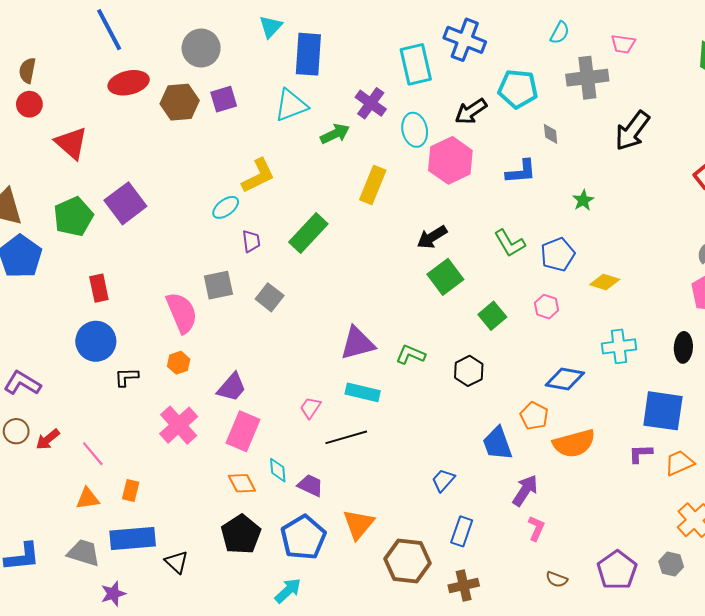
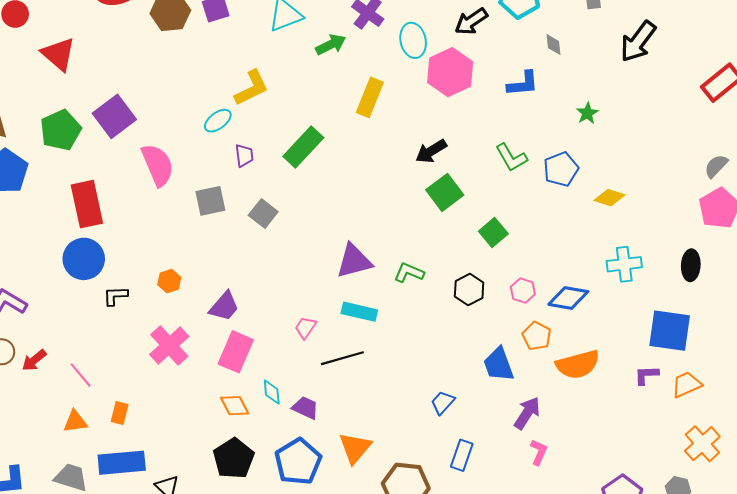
red rectangle: (99, 288) -> (87, 204), size x1.6
pink hexagon: (546, 307) -> (523, 291), moved
pink semicircle: (182, 313) -> (158, 165), moved

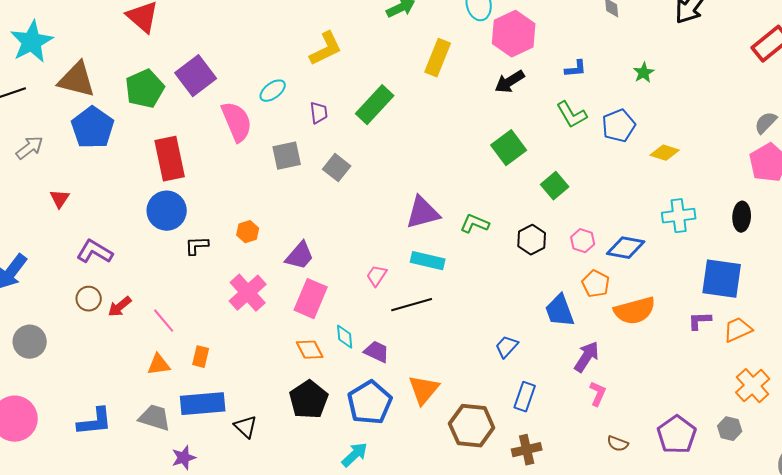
blue L-shape: (523, 84) -> (576, 69), moved, size x0.7
cyan ellipse: (218, 121) -> (273, 91), moved
black arrow: (431, 151) -> (510, 82), moved

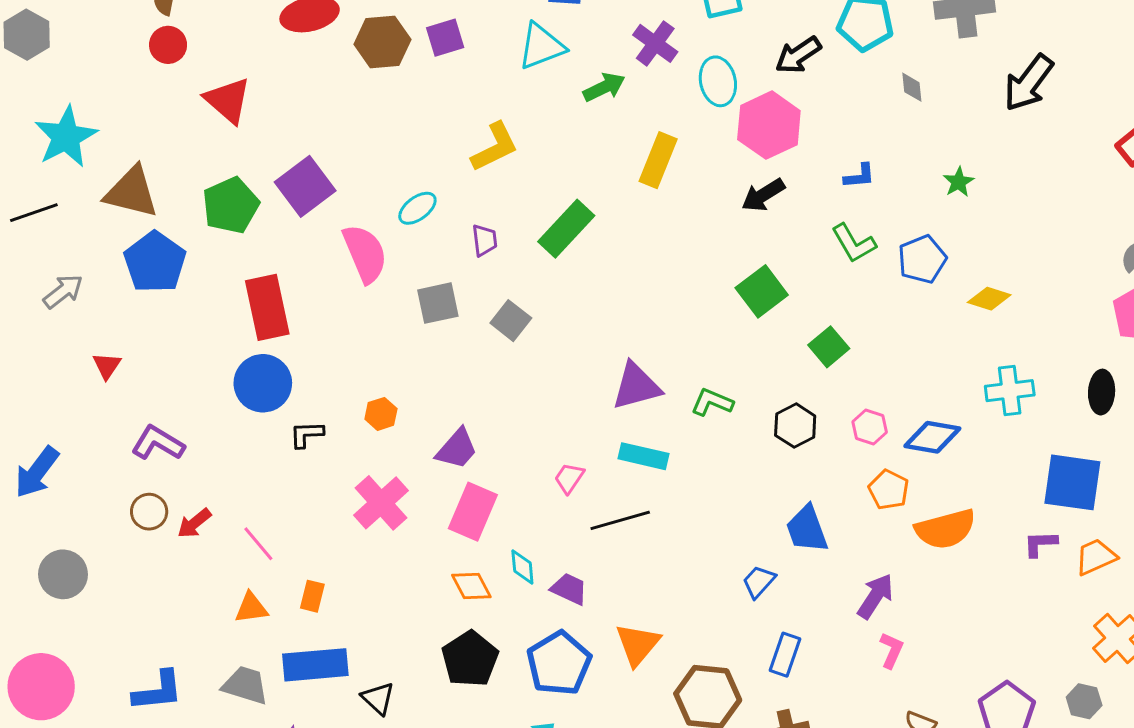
blue trapezoid: (560, 311) -> (807, 529), moved

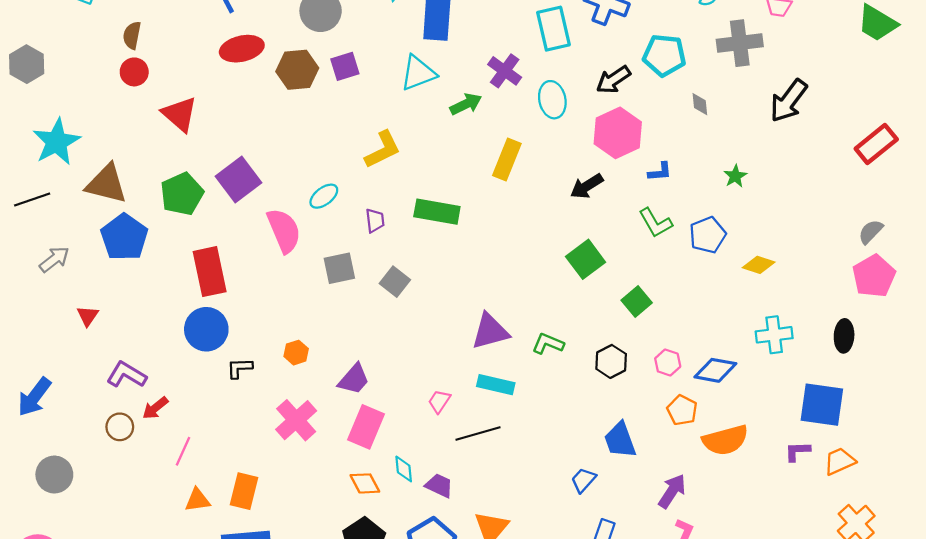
pink hexagon: (769, 125) -> (618, 133), moved
green rectangle: (566, 229) -> (437, 212), turned 57
red arrow: (194, 523) -> (155, 408), moved
pink line: (258, 544) -> (183, 451), moved, turned 64
orange rectangle: (312, 596) -> (244, 491), size x1.5

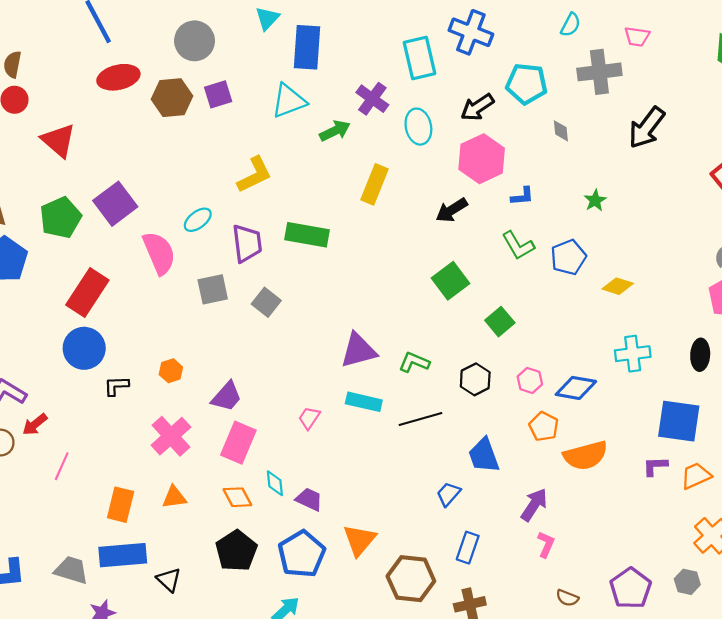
purple trapezoid: (375, 221) -> (247, 243), size x1.6
red rectangle: (210, 272) -> (87, 293), turned 45
black line: (478, 433) -> (421, 419), moved
orange triangle: (197, 500) -> (174, 497), moved

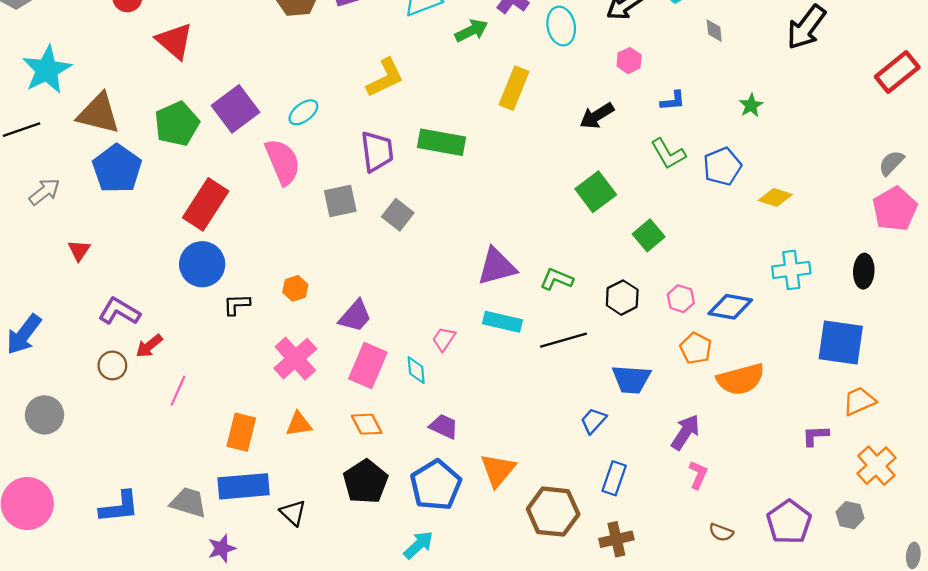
pink hexagon: (482, 159) -> (629, 61), size x0.5
cyan ellipse: (198, 220) -> (303, 112), moved
blue trapezoid: (484, 455) -> (631, 379), turned -66
purple L-shape: (655, 466) -> (815, 436), moved
cyan diamond: (275, 483) -> (416, 370), moved

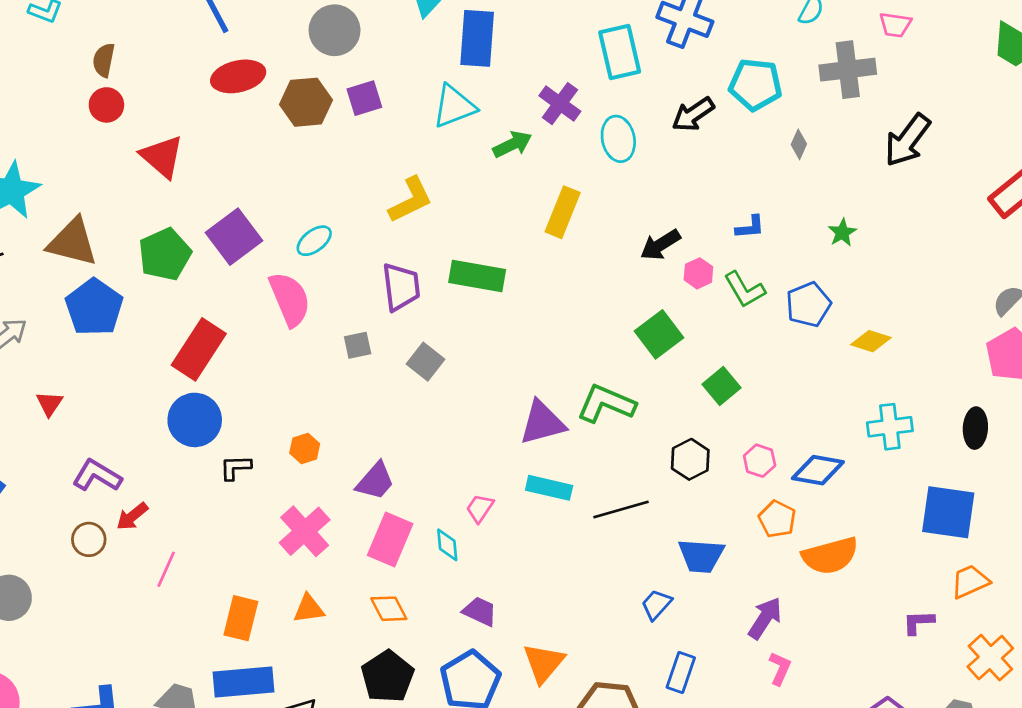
gray diamond: (714, 31) -> (799, 144), turned 30
pink hexagon: (629, 61) -> (698, 273), moved
gray square: (340, 201) -> (358, 345), size x0.7
green L-shape: (557, 279) -> (606, 404), moved, size x1.5

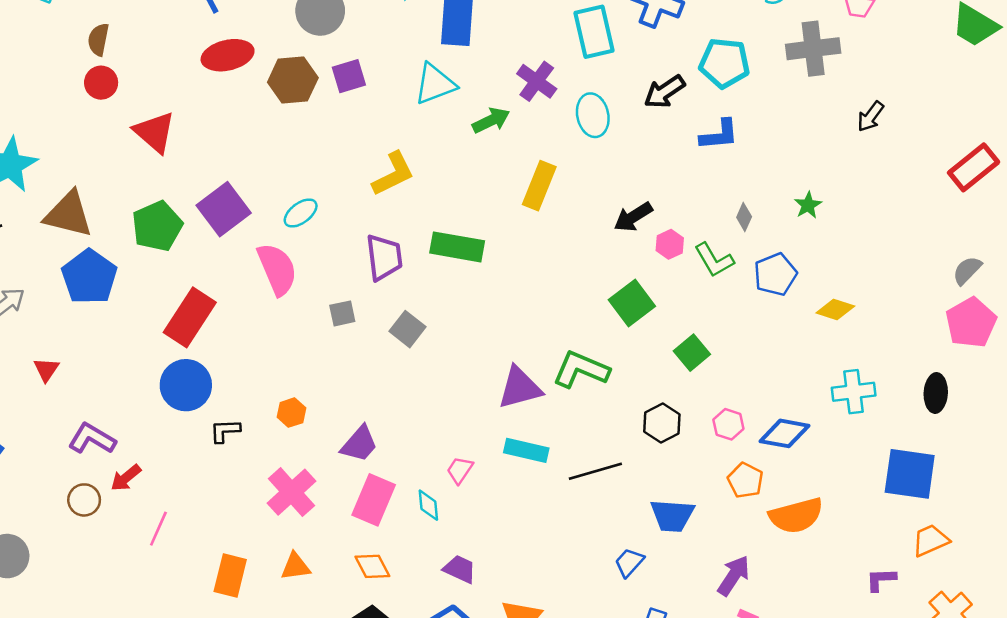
black arrow: (908, 140) -> (871, 117), size x0.6
gray diamond: (799, 144) -> (744, 217), moved
blue L-shape: (750, 227) -> (719, 135), moved, size x1.4

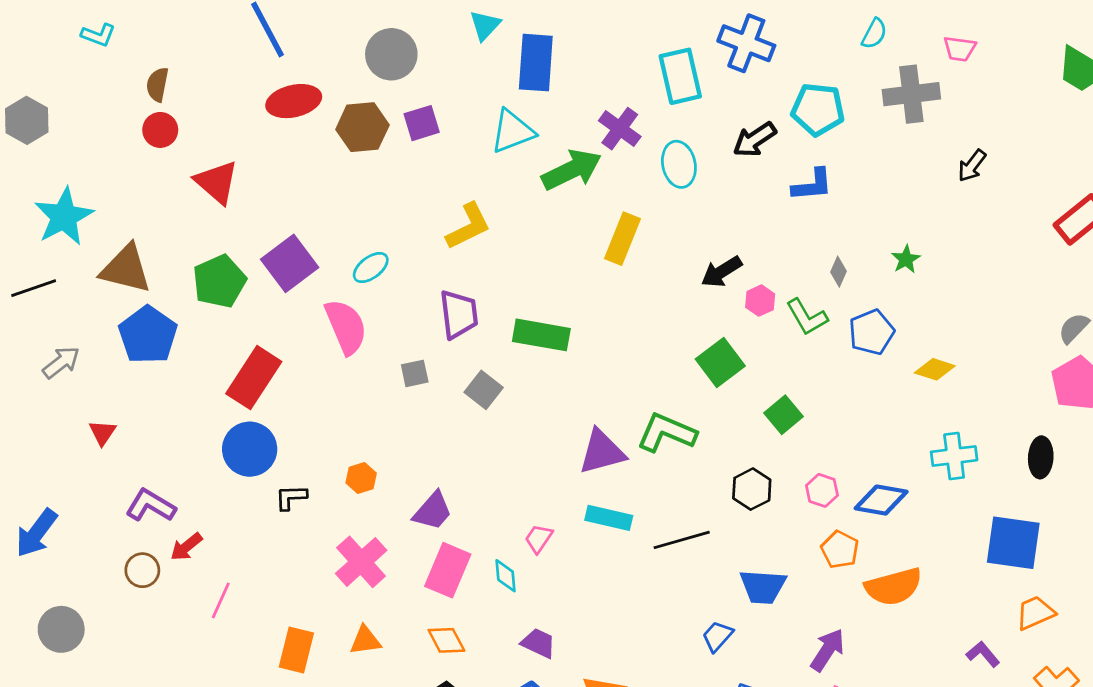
green arrow: (491, 120) -> (572, 170), size x1.5
green rectangle: (457, 247) -> (541, 335), moved
purple L-shape: (881, 579) -> (983, 654), turned 52

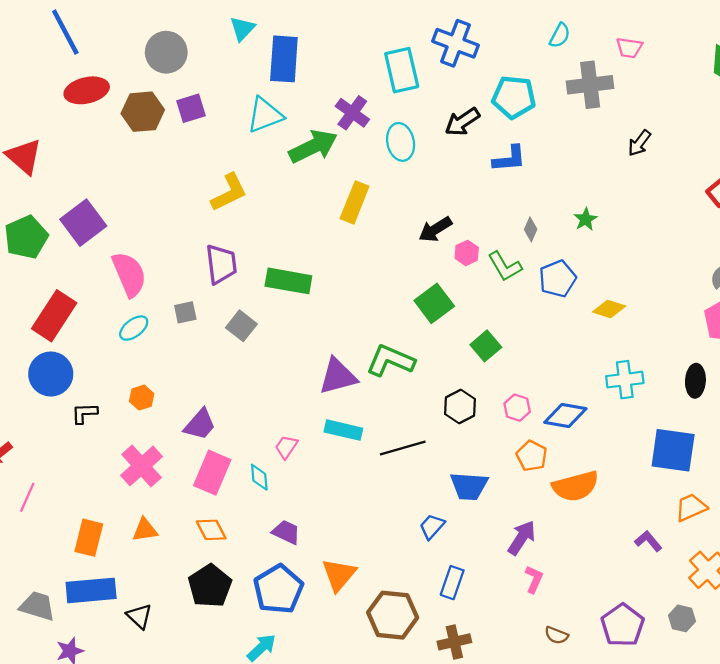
cyan ellipse: (371, 268) -> (134, 328), moved

